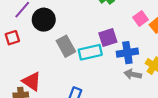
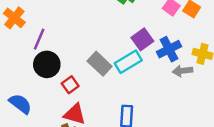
black circle: (44, 20) -> (47, 64), moved
red square: (12, 38) -> (70, 85), moved

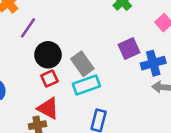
cyan rectangle: (128, 62) -> (86, 85), moved
black circle: (47, 64) -> (48, 55), moved

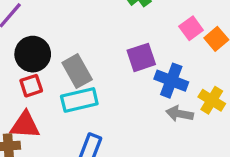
blue cross: (153, 63) -> (171, 81), turned 30
red triangle: (48, 108) -> (25, 125), turned -30

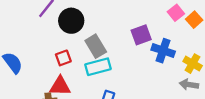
black circle: (33, 54) -> (71, 21), moved
gray arrow: (180, 114) -> (189, 85), moved

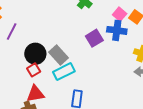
black circle: (71, 21) -> (35, 54), moved
blue cross: (163, 51) -> (117, 30), moved

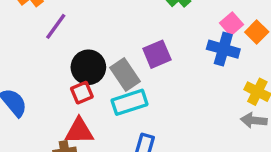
purple square: (94, 38) -> (157, 54), moved

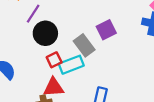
black circle: (88, 67) -> (45, 33), moved
cyan rectangle: (129, 102) -> (71, 65), moved

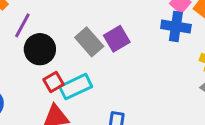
gray rectangle: (84, 45) -> (89, 42), moved

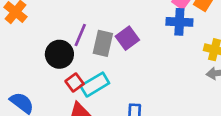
purple line: (22, 25) -> (80, 35), moved
gray rectangle: (89, 42) -> (103, 43), turned 60

